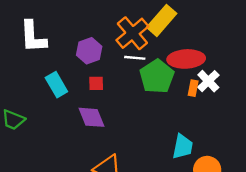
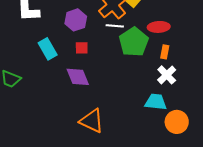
red ellipse: (186, 59) -> (159, 27), size x0.7
white cross: (208, 81) -> (167, 75), moved
cyan trapezoid: (183, 147) -> (156, 102), turned -95

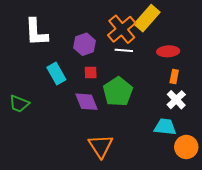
green pentagon: (134, 42) -> (118, 92), moved
orange triangle: (92, 121) -> (101, 146), turned 32

